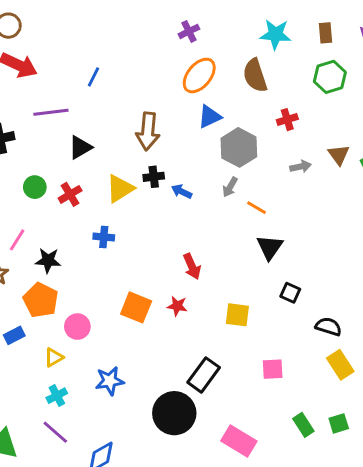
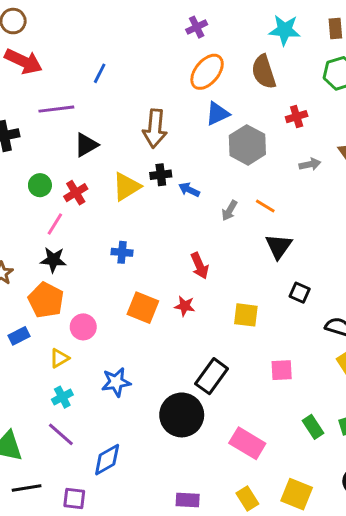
gray arrow: (230, 187) -> (229, 211), moved
blue cross: (104, 237) -> (122, 252), moved
pink line: (17, 240) -> (55, 224), moved

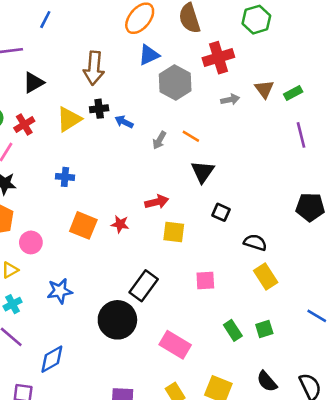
red cross: (297, 117) -> (218, 58), size x1.6
red arrow: (200, 266) -> (157, 202), moved, turned -80

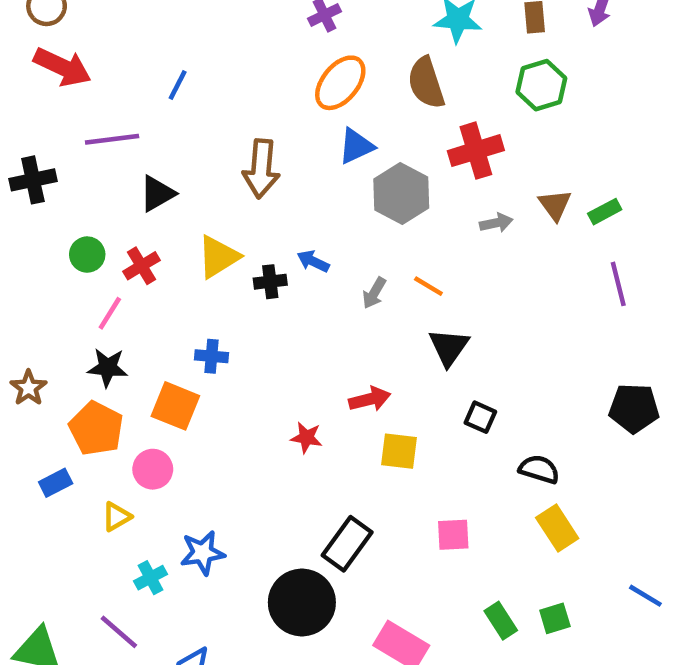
black cross: (99, 109) -> (270, 282), moved
orange square: (83, 225) -> (175, 406), moved
cyan cross: (13, 304) -> (150, 578), moved

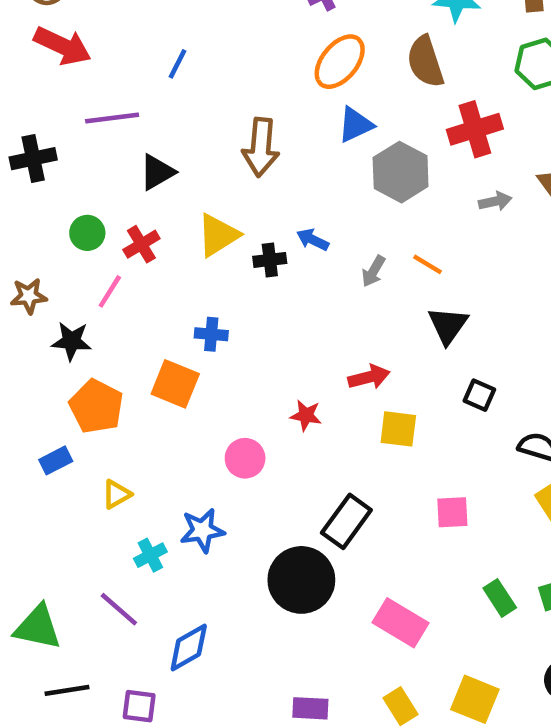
black star: (108, 368) -> (72, 341), moved
brown star: (28, 388) -> (29, 296), moved, turned 30
pink circle: (153, 469) -> (245, 458), moved

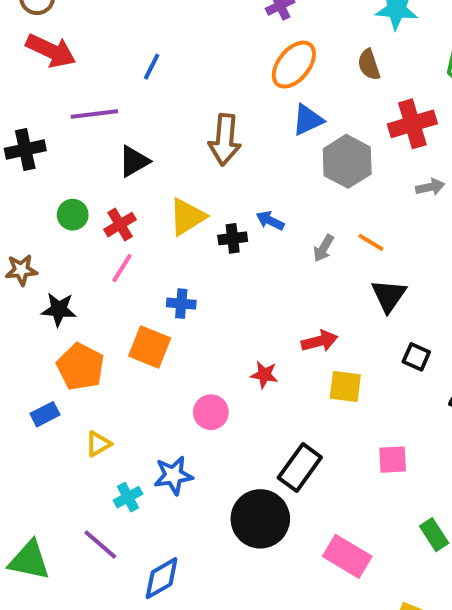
brown semicircle: (425, 62) -> (369, 65), size x0.7
pink line: (110, 291) -> (122, 268), moved

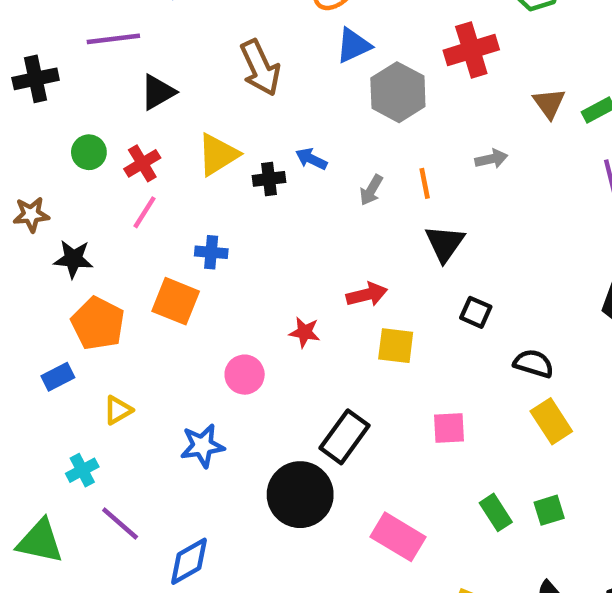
brown arrow: (225, 140) -> (260, 68), turned -30
gray arrow: (430, 187) -> (491, 159), moved
orange line: (371, 242) -> (425, 183), turned 48
cyan cross: (128, 497) -> (82, 470), moved

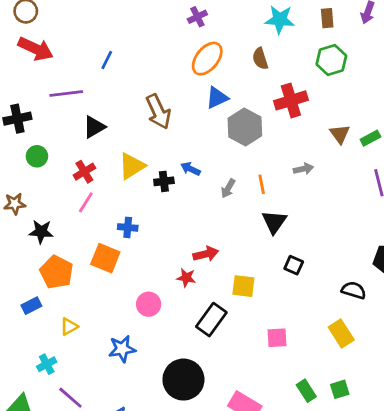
green circle: (89, 152) -> (37, 156), moved
red arrow: (367, 295) -> (206, 254), moved
black semicircle: (534, 363) -> (354, 290), moved
black rectangle: (345, 437) -> (211, 320), moved

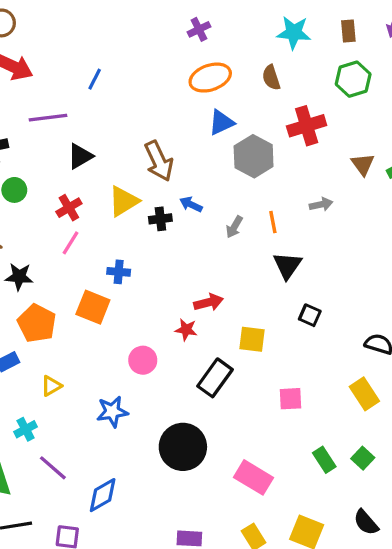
orange ellipse: (207, 59) -> (210, 78), turned 32
brown arrow: (158, 112) -> (159, 161), moved
green square: (340, 389) -> (363, 458), turned -30

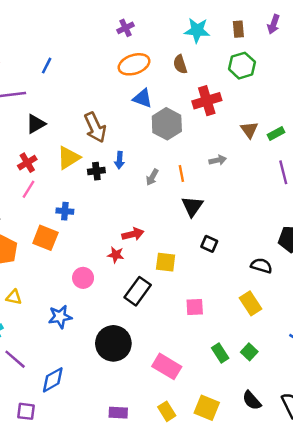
blue triangle: (221, 123) -> (142, 98), turned 45
blue arrow: (191, 204) -> (119, 160), turned -112
yellow triangle: (51, 386) -> (14, 297), turned 42

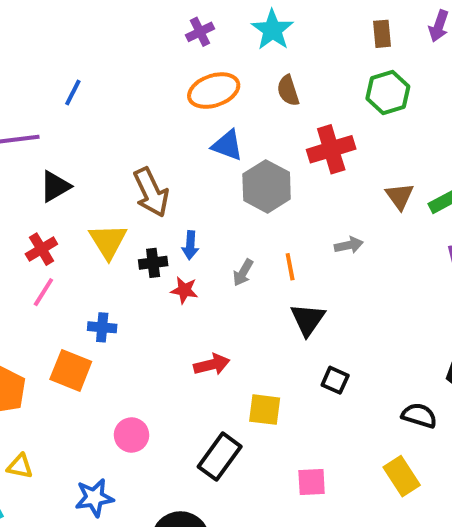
cyan star: (197, 30) -> (272, 30), moved, turned 30
yellow triangle: (68, 158) -> (108, 241), turned -30
red star: (116, 255) -> (184, 290), moved

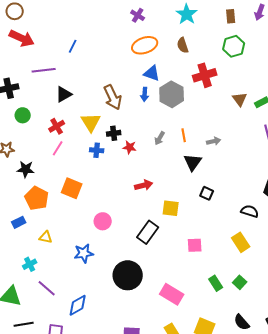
cyan star: (272, 30) -> (187, 14), moved
purple cross: (200, 32) -> (138, 15), turned -32
blue arrow: (190, 245) -> (145, 94), moved
gray arrow: (349, 245) -> (214, 141), moved
blue cross: (102, 327) -> (97, 150), moved

